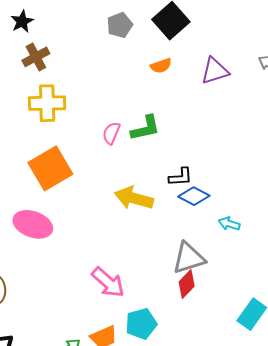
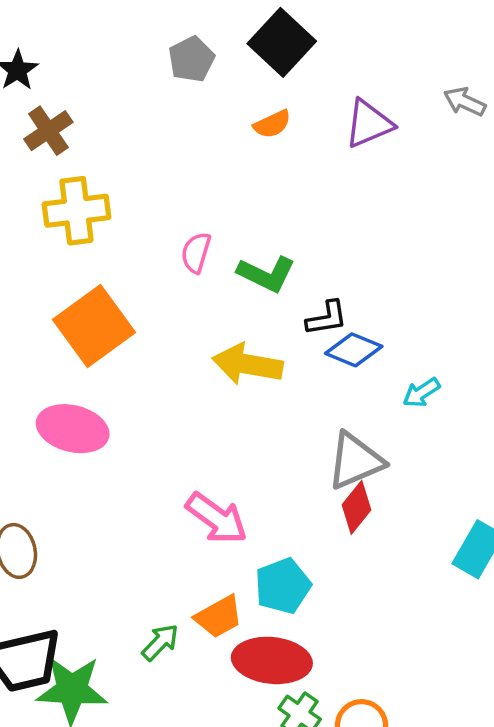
green L-shape: (145, 128) -> (266, 274), moved, turned 44
cyan arrow: (229, 224) -> (421, 393), turned -45

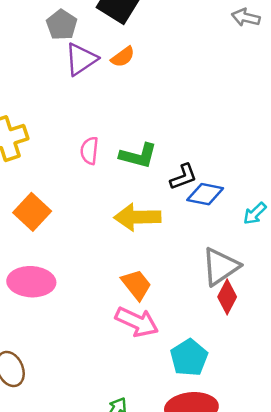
purple triangle: (369, 124) -> (81, 59), moved
orange square: (94, 326) -> (32, 212), size x0.7
orange trapezoid: (219, 617) -> (136, 285), moved, turned -88

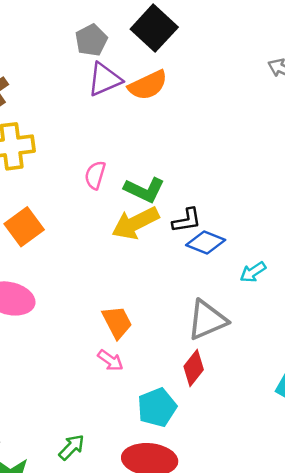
orange semicircle: (123, 57) -> (148, 85), size x1.5
yellow arrow: (137, 217) -> (135, 223), moved, turned -36
red diamond: (227, 297) -> (194, 368), moved
pink arrow: (137, 322) -> (110, 360), size x0.6

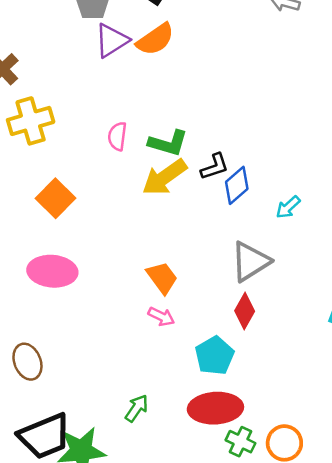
blue diamond: (206, 242) -> (237, 185), turned -54

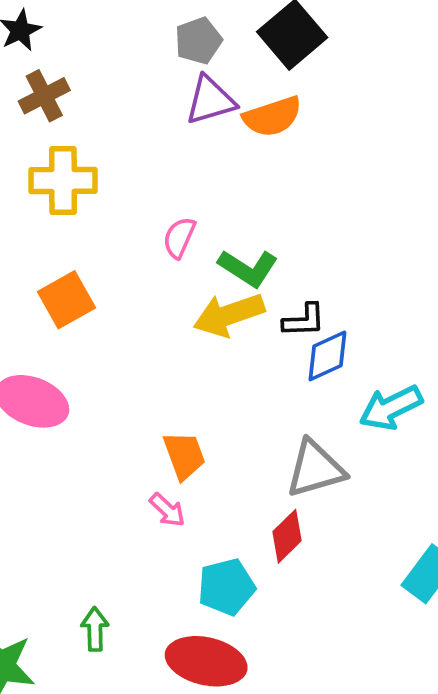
cyan arrow: (288, 207) -> (391, 408), size x1.6
green arrow: (137, 408) -> (95, 629), turned -52

